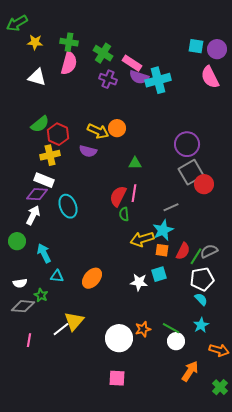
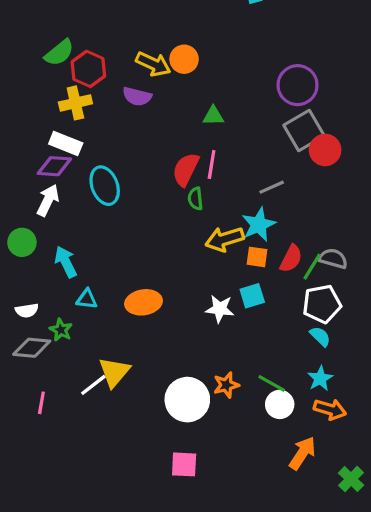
gray semicircle: (209, 251) -> (333, 259), turned 42
orange ellipse: (92, 278) -> (144, 302), turned 40
orange arrow: (219, 350) -> (330, 409), moved

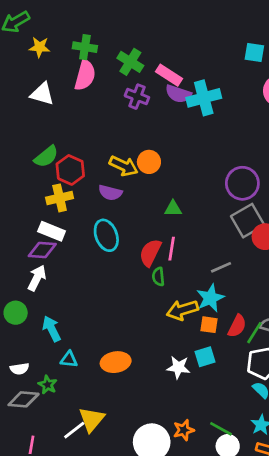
cyan ellipse: (105, 186) -> (106, 235), moved

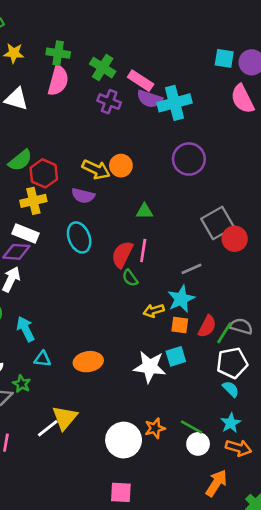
purple circle: (242, 183) -> (189, 159), moved
green semicircle: (158, 277) -> (130, 278), turned -30
yellow arrow: (182, 310) -> (154, 311), size x0.7
white star: (178, 367) -> (150, 367), size x1.4

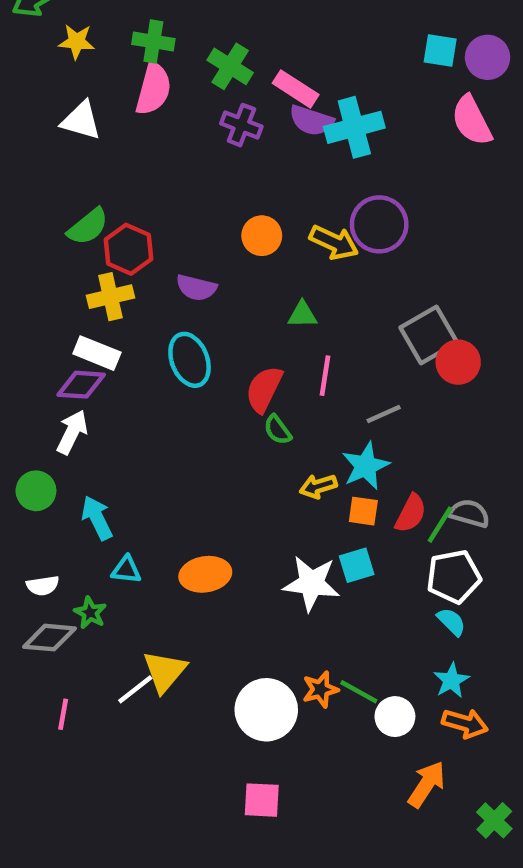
yellow arrow: (96, 169) -> (334, 242), moved
pink line: (143, 251) -> (325, 376), moved
green line: (191, 427) -> (359, 692), moved

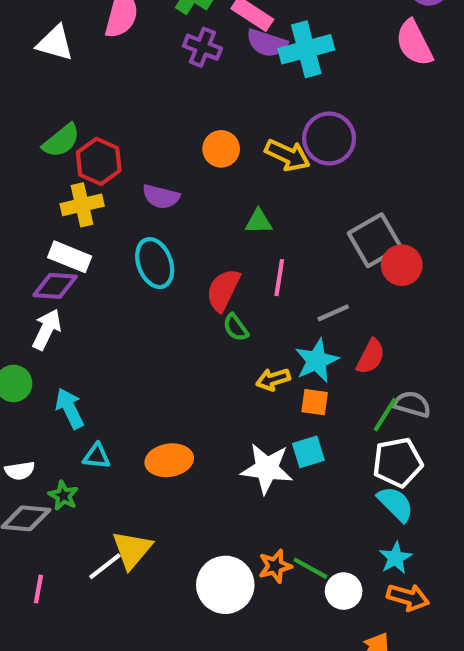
red semicircle: (411, 513) -> (371, 356), moved
cyan semicircle: (451, 622) -> (395, 504), size x1.4

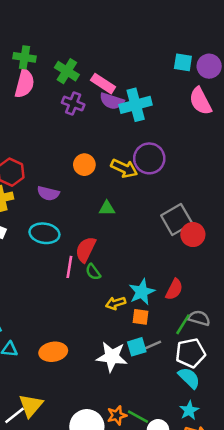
cyan ellipse: (155, 263) -> (44, 233), turned -60
pink line: (279, 278) -> (69, 267), moved
gray line: (333, 313) -> (152, 346), moved

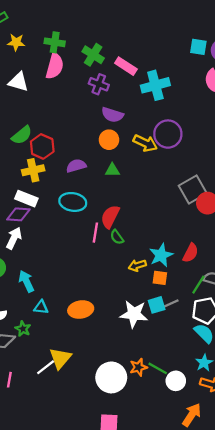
purple semicircle: (112, 101) -> (112, 115), moved
purple semicircle: (48, 193) -> (76, 166), turned 150
green triangle: (107, 208) -> (112, 170), moved

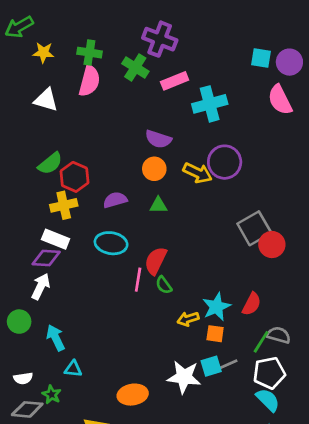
pink rectangle: (126, 66) -> (175, 81), turned -55
purple cross: (99, 84) -> (160, 39), moved, size x1.4
orange ellipse: (81, 310) -> (133, 395), moved

